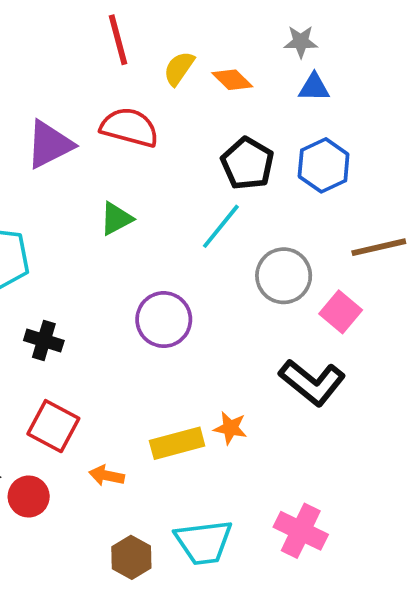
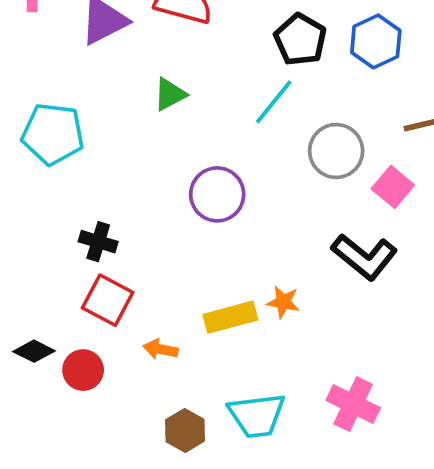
black cross: (44, 340) -> (98, 242), moved

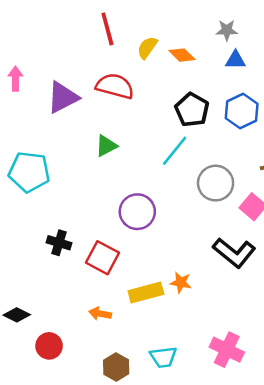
red square: (108, 300) -> (102, 258), moved
red circle: (83, 370) -> (49, 346), moved
cyan trapezoid: (257, 415) -> (163, 357), size x0.7

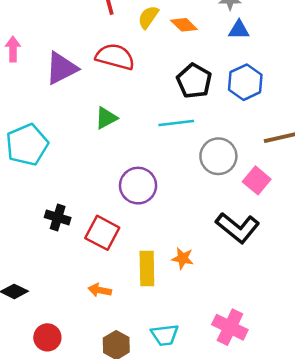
cyan line: (175, 151) -> (176, 123), turned 44
cyan pentagon: (29, 172) -> (27, 145), turned -30
yellow rectangle: (146, 292) -> (147, 269), turned -76
red circle: (49, 346) -> (47, 337), moved

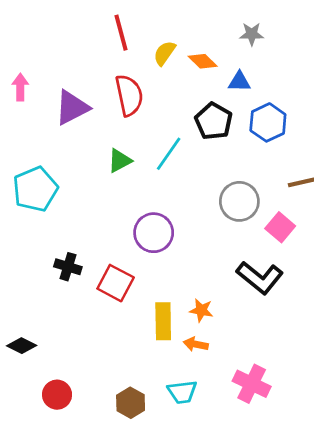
blue triangle: (239, 30) -> (239, 82), moved
red semicircle: (115, 57) -> (129, 95), turned 63
cyan line: (176, 123) -> (169, 154), moved, turned -48
orange arrow: (100, 290) -> (196, 344), moved

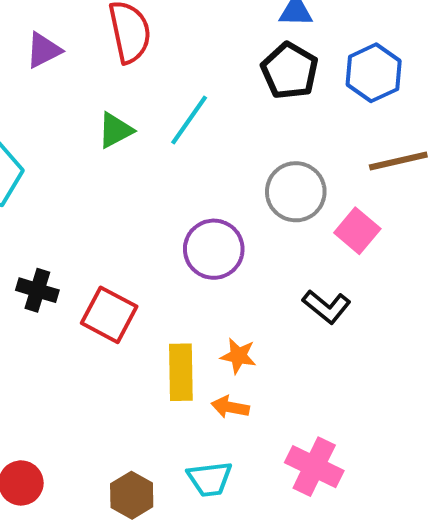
purple triangle: (72, 108) -> (44, 50), size x0.7
black pentagon: (214, 121) -> (290, 71), moved
blue hexagon: (268, 122) -> (374, 73), moved
purple circle: (154, 233) -> (214, 249), moved
black L-shape: (260, 278) -> (327, 307), size x0.7

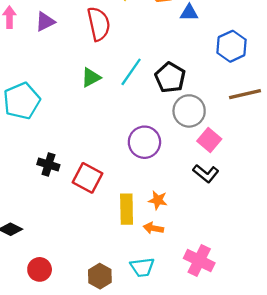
purple triangle: (44, 50) -> (45, 22), moved
black pentagon: (290, 71) -> (170, 77), moved
pink square: (357, 231) -> (209, 140), moved

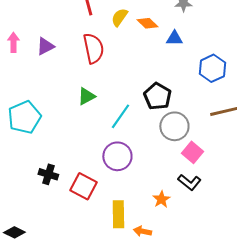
cyan line: (131, 72) -> (120, 116), moved
purple circle: (144, 142) -> (117, 156), moved
orange star: (158, 200) -> (161, 199), moved, turned 30

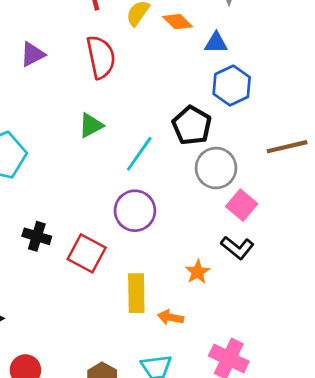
blue hexagon: (212, 68) -> (232, 86), moved

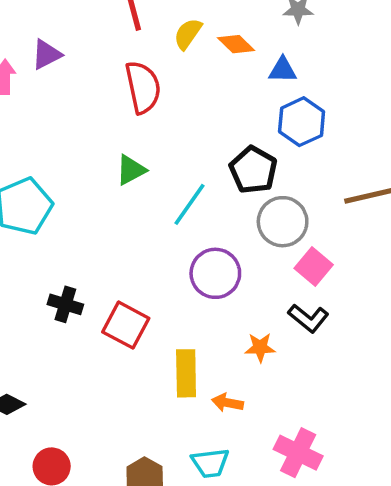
purple triangle: (33, 54) -> (46, 54), moved
purple circle: (135, 211) -> (215, 273), moved
orange star: (198, 272) -> (260, 347), turned 30

